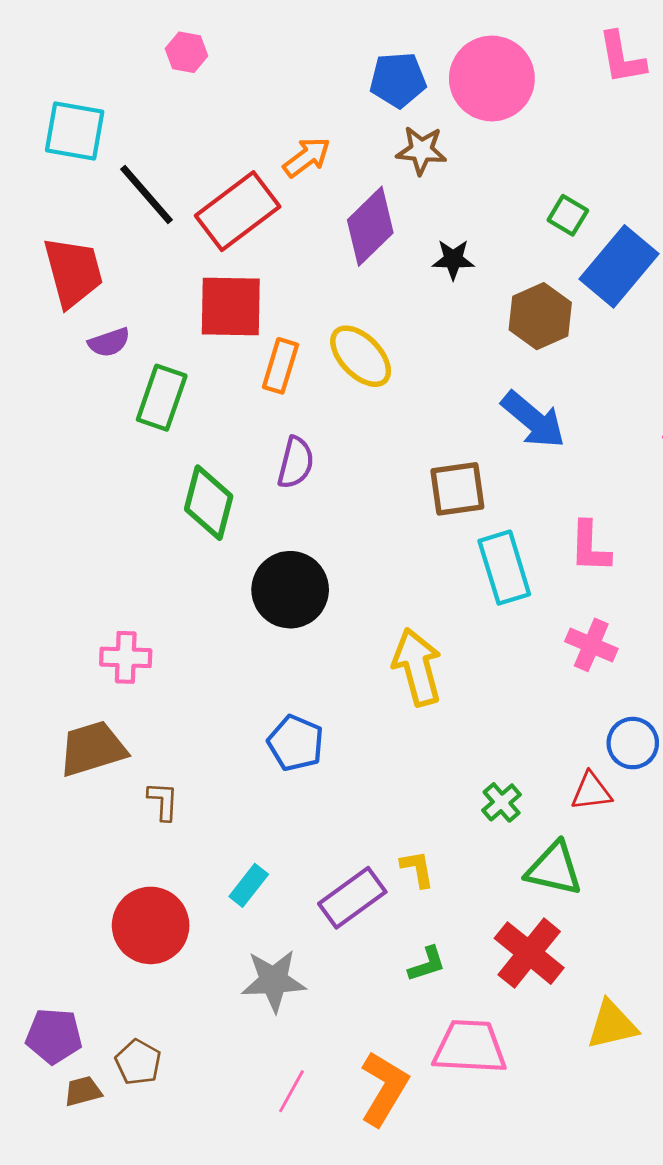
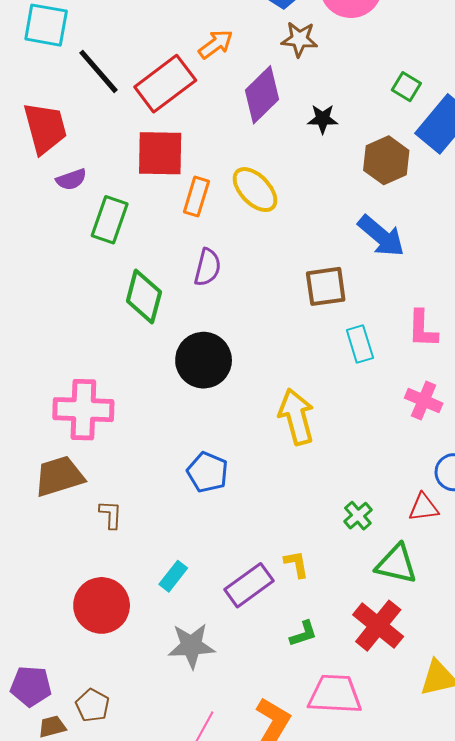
cyan rectangle: (504, 568) -> (360, 344), size x0.7
pink cross: (126, 657) -> (83, 410), size x1.6

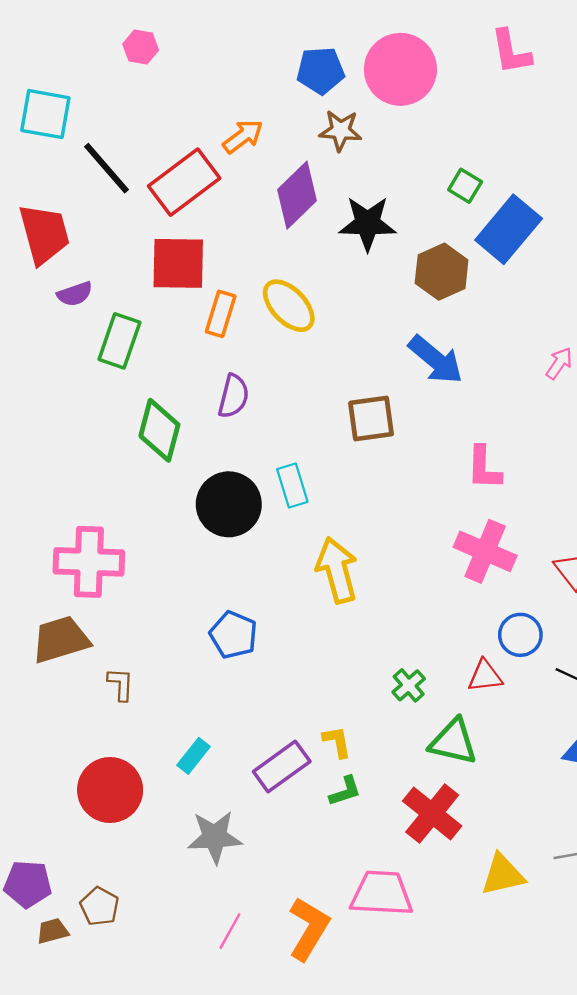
black star: (323, 119) -> (368, 223), size x1.6
cyan rectangle: (360, 344) -> (292, 486), moved
pink cross: (424, 401) -> (485, 551), size x1.4
green L-shape: (303, 634) -> (345, 791), moved

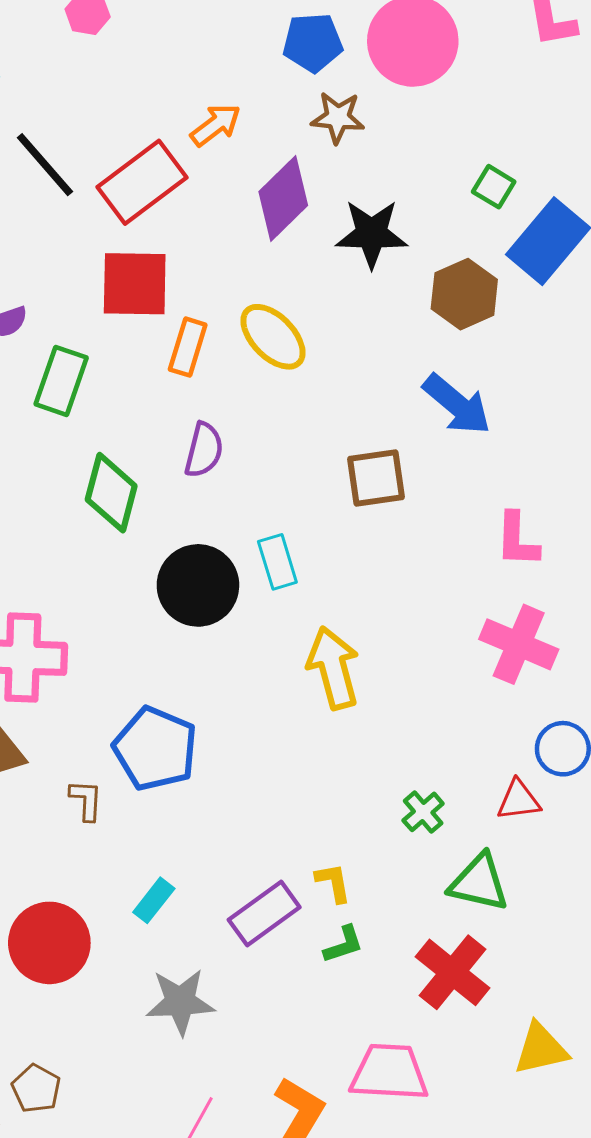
blue pentagon: (233, 635) -> (155, 749), moved, size x1.4
brown L-shape: (121, 684) -> (86, 800), moved

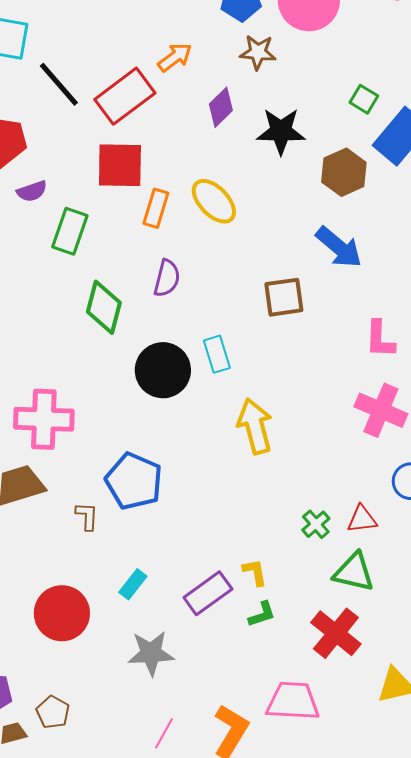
purple diamond: (283, 198) -> (221, 107), size x0.7
red triangle: (519, 800) -> (362, 519), moved

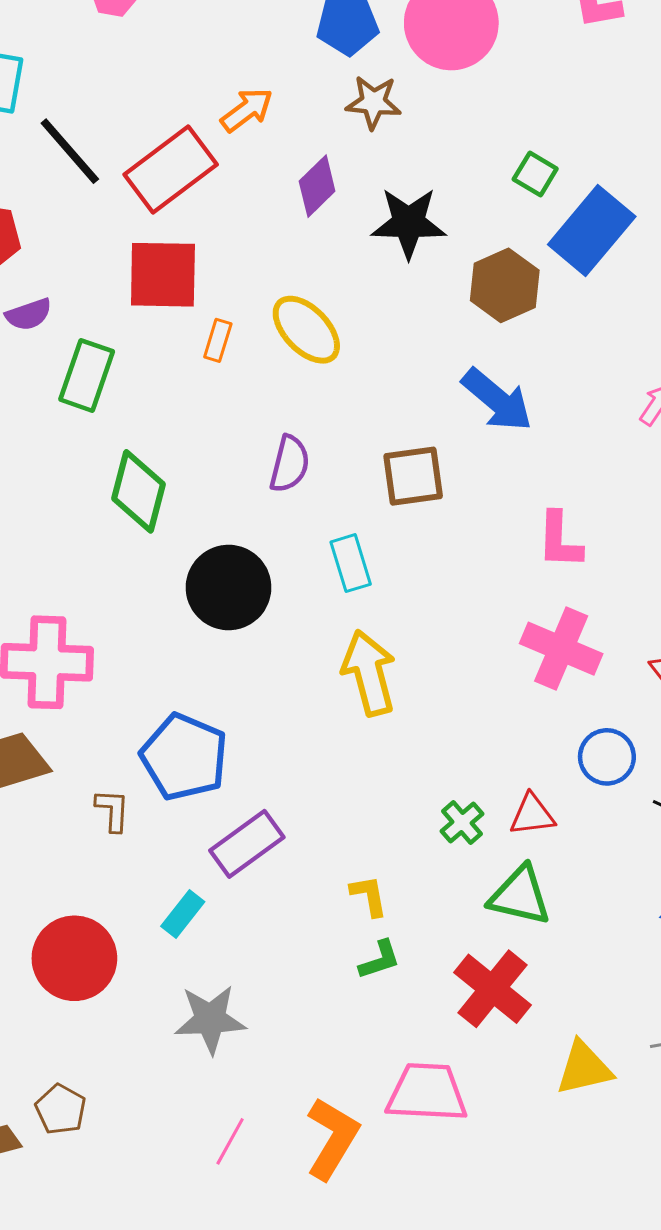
orange rectangle: (156, 208) -> (218, 340), size x0.7
purple semicircle: (167, 278) -> (290, 464), moved
cyan rectangle: (217, 354) -> (351, 563), moved
purple rectangle: (208, 593) -> (247, 844), moved

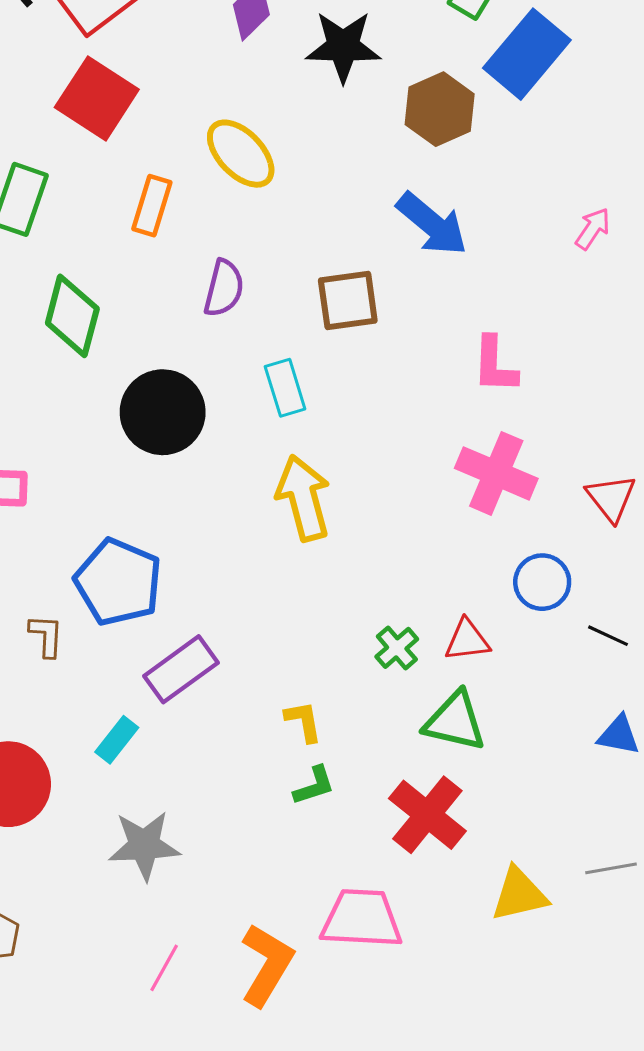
red square: (163, 275) -> (97, 98), turned 32
orange rectangle: (218, 340) -> (152, 206), moved, size x1.4

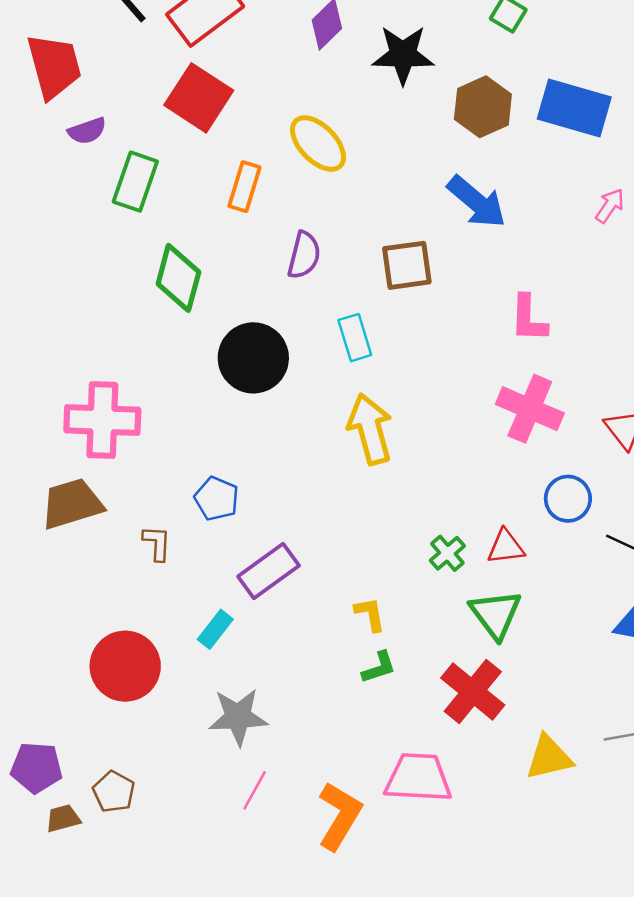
blue rectangle: (527, 54) -> (574, 108), moved, turned 66
blue pentagon: (118, 582) -> (217, 499), size x0.6
green triangle: (455, 721) -> (496, 614), turned 40
pink line: (164, 968) -> (255, 790), moved

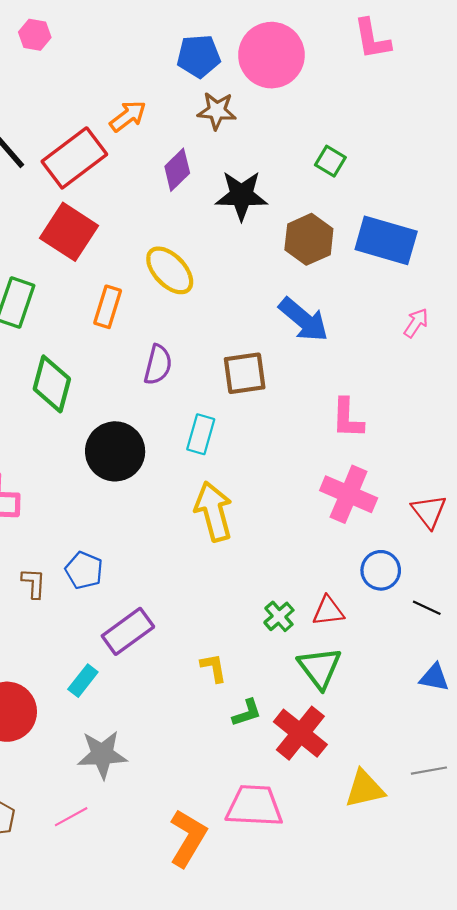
cyan rectangle: (355, 338) -> (201, 434), turned 33
brown L-shape: (157, 543) -> (34, 583), moved
green L-shape: (379, 667) -> (247, 713), moved
pink line: (255, 790) -> (71, 817), moved, turned 32

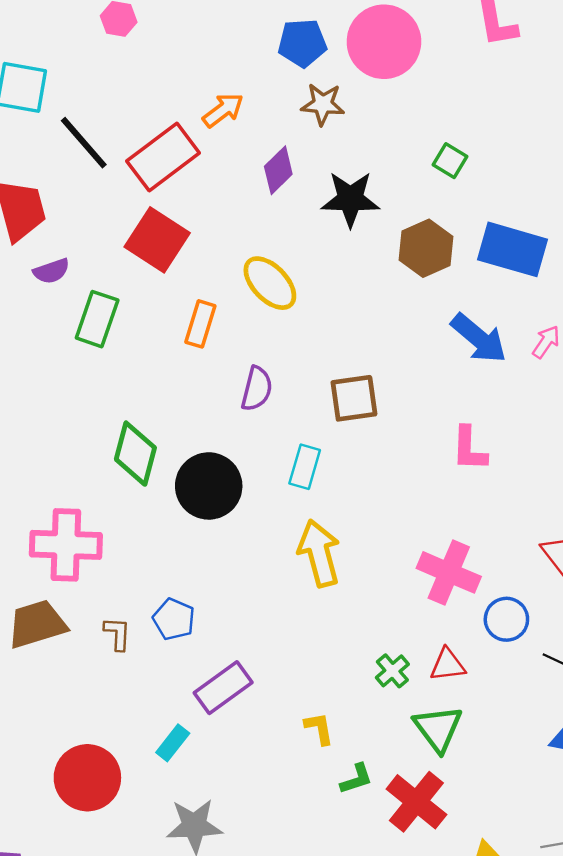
blue arrow: (304, 320) -> (479, 338), moved
green diamond: (52, 384) -> (135, 454), moved
pink cross: (349, 494) -> (449, 572), moved

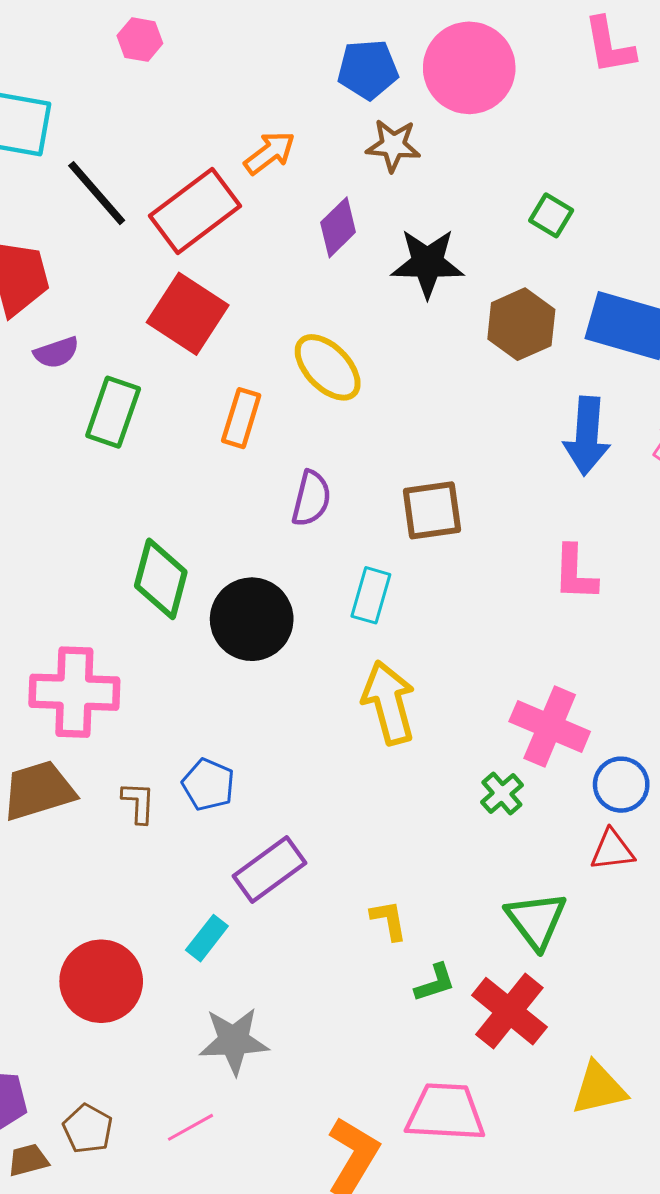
blue arrow: (479, 338) -> (587, 436), turned 54
red triangle: (448, 665) -> (612, 850), moved
green cross: (392, 671) -> (502, 794), moved

